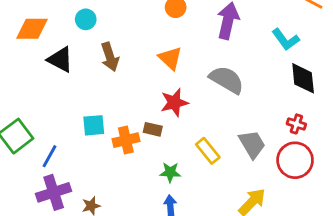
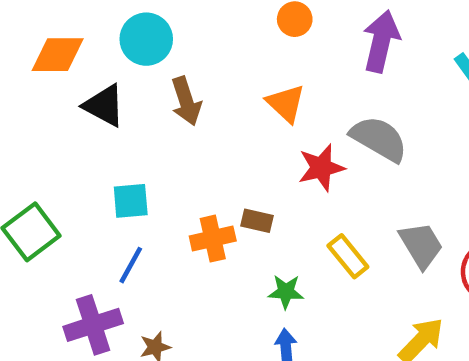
cyan circle: (86, 19) -> (146, 39), size x1.5
red star: (174, 103) -> (321, 168), moved
cyan square: (94, 125) -> (131, 201), moved
blue line: (49, 156) -> (131, 265), moved

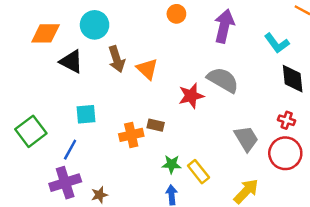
orange triangle: (286, 103) -> (147, 69), moved
yellow rectangle: (348, 256) -> (198, 172), moved
blue line: (131, 265) -> (70, 150), moved

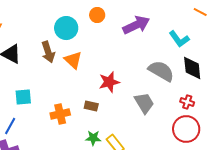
cyan circle: (95, 25) -> (66, 28), moved
purple arrow: (224, 26) -> (136, 25), turned 52
gray semicircle: (223, 80) -> (161, 71), moved
brown rectangle: (156, 125) -> (91, 106), moved
gray trapezoid: (246, 139) -> (144, 103), moved

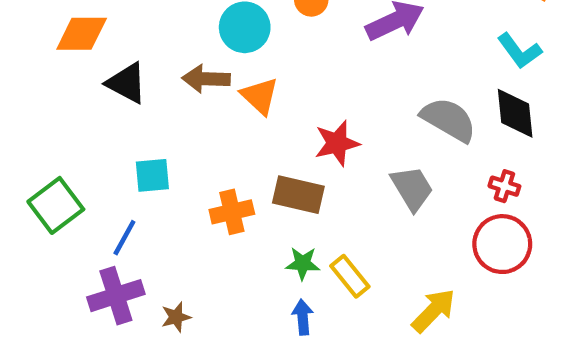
cyan L-shape: (179, 39) -> (519, 51), moved
brown arrow: (48, 52) -> (206, 79), turned 110
brown rectangle: (91, 106) -> (298, 195), size x1.6

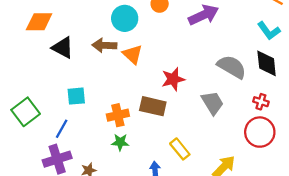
green star: (303, 263) -> (120, 142), moved

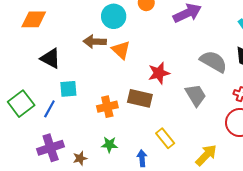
black triangle: (63, 48) -> (51, 58), moved
blue line: (62, 129) -> (49, 109), moved
green star: (120, 142) -> (109, 145), moved

